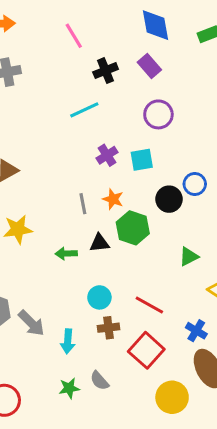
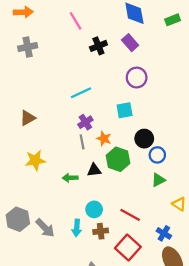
cyan line: (84, 110) -> (81, 93), moved
purple cross: (107, 155) -> (85, 122), moved
blue circle: (195, 184) -> (157, 155), moved
cyan arrow: (68, 341) -> (77, 228), moved

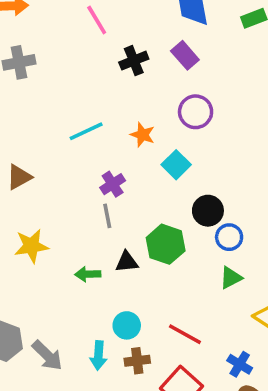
cyan line: (81, 93) -> (86, 131), moved
cyan square: (125, 110) -> (176, 165), turned -35
orange star: (104, 139) -> (143, 135), moved

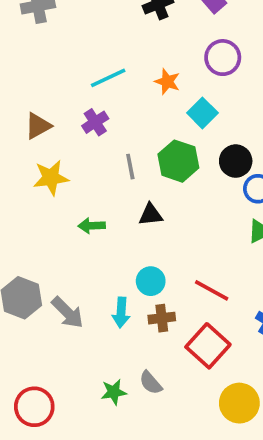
purple cross: (113, 184) -> (95, 122), moved
green hexagon: (166, 244) -> (178, 161), moved
yellow star: (31, 246) -> (51, 178), moved
green arrow: (88, 274) -> (92, 226), moved

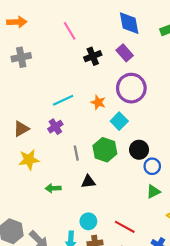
purple circle: (223, 58) -> (131, 88), size x1.4

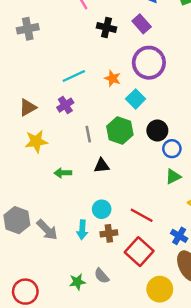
black cross: (93, 56) -> (106, 28), turned 35

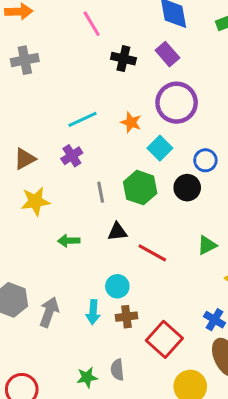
blue circle: (172, 149) -> (205, 160), moved
red line: (142, 215) -> (152, 253), moved
gray arrow: (47, 230) -> (49, 312), turned -115
gray semicircle: (102, 276) -> (117, 370), turned 35

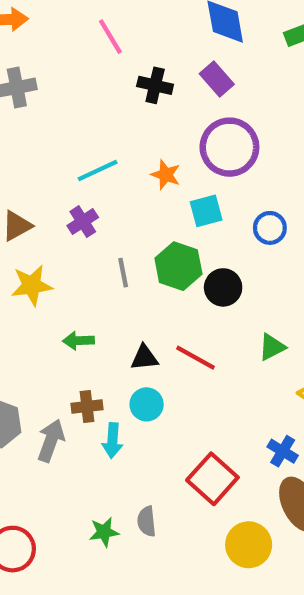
cyan square: (160, 148) -> (206, 211), turned 30
black circle: (187, 188) -> (223, 287), moved
black triangle: (117, 232) -> (144, 358), moved
brown cross: (126, 317) -> (87, 407), moved

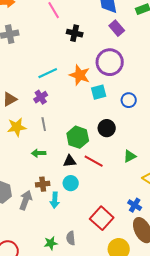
purple rectangle: (217, 79) -> (117, 28), moved
orange star: (166, 175) -> (80, 75), size x1.5
green hexagon: (178, 266) -> (78, 137), moved
gray line: (123, 273) -> (44, 124), moved

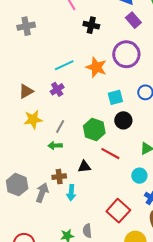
cyan square: (99, 92) -> (115, 97), moved
gray line: (44, 124) -> (60, 126), moved, turned 40
black triangle: (70, 161) -> (84, 167), moved
cyan circle: (71, 183) -> (139, 176), moved

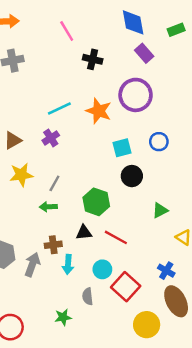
green hexagon: (94, 129) -> (96, 202), moved
red line: (110, 154) -> (116, 237), moved
cyan circle: (139, 176) -> (102, 269), moved
gray semicircle: (87, 231) -> (88, 296), moved

